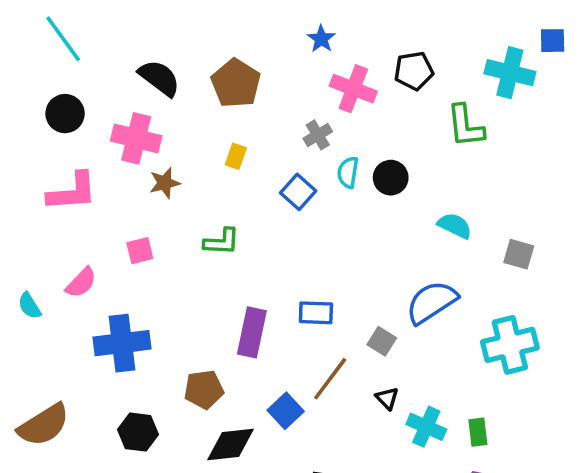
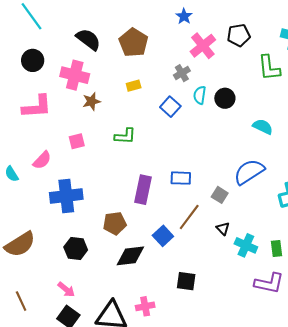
pink cross: (353, 89) -> (203, 46), turned 30
yellow rectangle: (236, 156) -> (134, 86), turned 56

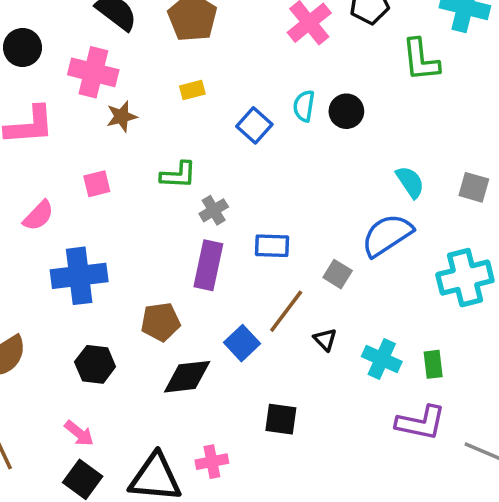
gray cross: (182, 73) -> (214, 210), moved
cyan semicircle: (263, 127) -> (410, 182), moved, turned 30
black triangle: (223, 229) -> (325, 340), moved

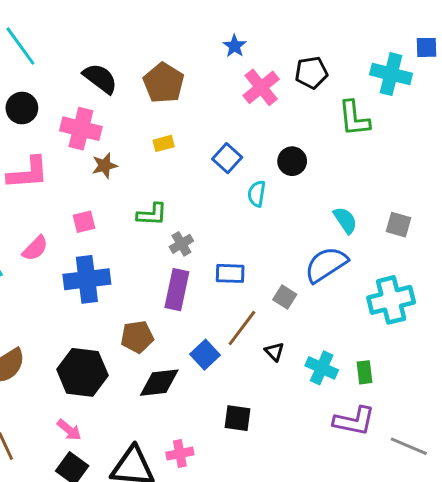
cyan semicircle: (304, 106) -> (257, 194), moved
blue square: (254, 125) -> (227, 158), moved
blue cross: (79, 276) -> (87, 279), moved
black hexagon: (95, 364) -> (82, 372), size x1.5

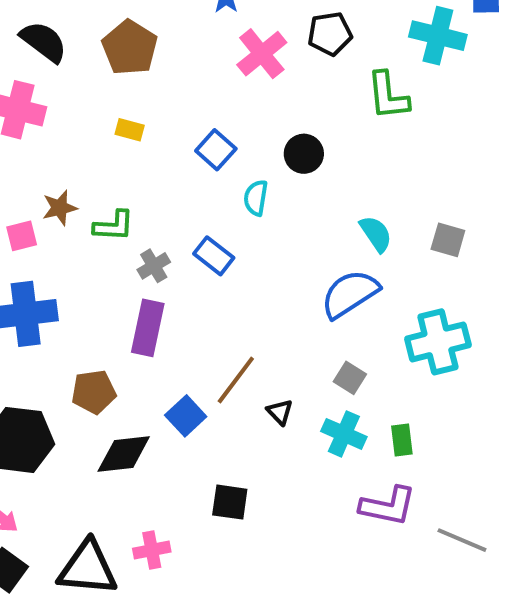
yellow rectangle: (164, 143) -> (130, 130), turned 30
brown star: (105, 166) -> (60, 208), moved
blue rectangle: (230, 273) -> (214, 256), moved, turned 36
gray square: (285, 297) -> (350, 378), moved

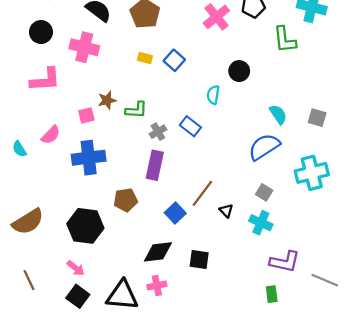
blue square: (216, 150) -> (174, 60), moved
green rectangle: (402, 440) -> (272, 294), moved
black diamond: (124, 454) -> (158, 252), moved

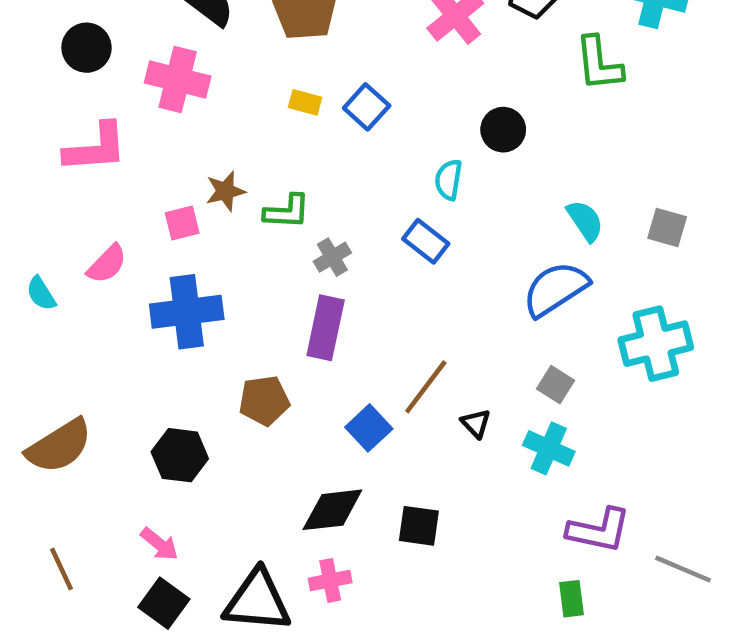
blue rectangle: (190, 126) -> (426, 241), moved
black hexagon: (85, 226) -> (180, 455), size x0.7

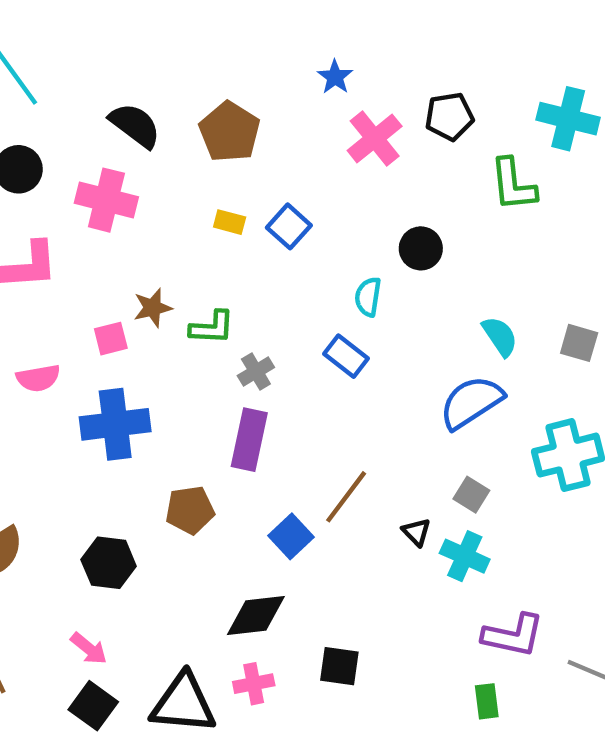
pink semicircle: (107, 264) -> (38, 378), turned 36
black triangle: (476, 423) -> (416, 532), moved
black square: (419, 526) -> (339, 666), moved

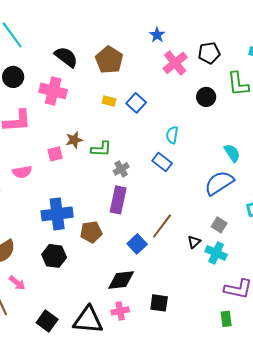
black circle: (421, 248) -> (206, 97), moved
blue cross: (115, 424) -> (57, 214), moved
black triangle: (416, 532) -> (194, 242), turned 32
pink arrow: (89, 649) -> (17, 283), moved

